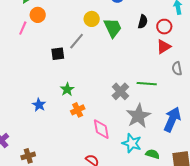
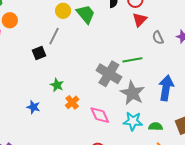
gray cross: (120, 91) -> (109, 74), size x1.4

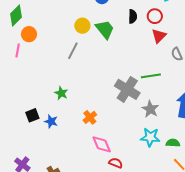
black square: (39, 53) -> (32, 115), moved
green star: (57, 85) -> (61, 93), moved
gray star: (132, 93) -> (150, 109), size x0.7
pink diamond: (100, 115) -> (102, 144), moved

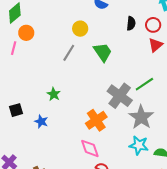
green trapezoid: (105, 29) -> (103, 52), moved
green line: (151, 76) -> (144, 84), turned -30
gray star: (150, 109) -> (141, 117), size x1.4
black square: (32, 115) -> (16, 110), moved
orange cross: (90, 117) -> (96, 120), moved, size x1.5

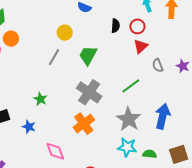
green trapezoid: (103, 52) -> (88, 55), turned -115
gray cross: (120, 96) -> (89, 92), moved
pink diamond: (90, 148) -> (55, 151), moved

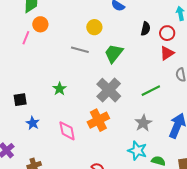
gray line: (54, 57) -> (80, 50), turned 66
gray star: (129, 119) -> (143, 123), size x0.7
blue star: (29, 127) -> (33, 123), moved
pink diamond: (55, 151) -> (67, 131), moved

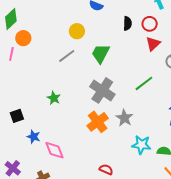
gray line: (80, 50) -> (67, 56), turned -42
gray star: (143, 123) -> (124, 118), moved
pink diamond: (67, 131) -> (55, 150), moved

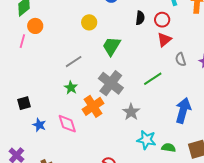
gray line: (67, 56) -> (74, 62), moved
green star: (54, 98) -> (71, 88), moved
orange cross: (98, 122) -> (93, 106), moved
pink diamond: (55, 150) -> (67, 124), moved

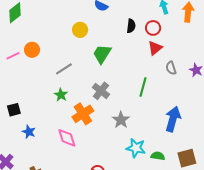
orange circle: (35, 26) -> (32, 50), moved
pink line: (22, 41) -> (13, 56), moved, turned 48
green line: (153, 79) -> (143, 87), turned -42
gray cross: (111, 83) -> (101, 91), size x0.7
pink diamond: (67, 124) -> (67, 138), moved

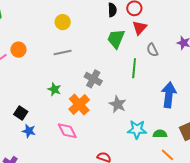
green trapezoid: (102, 54) -> (116, 39), moved
gray semicircle: (171, 68) -> (152, 50), moved
gray line: (64, 69) -> (63, 52), moved, turned 30
black square: (14, 110) -> (21, 113), moved, turned -32

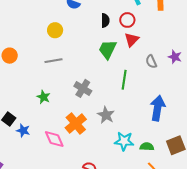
gray semicircle: (152, 50) -> (151, 62), moved
orange cross: (79, 104) -> (76, 124), moved
blue star: (29, 131) -> (23, 130), moved

